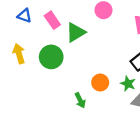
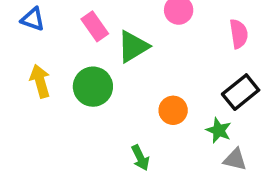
blue triangle: (24, 16) -> (33, 19), moved
orange circle: (100, 83) -> (173, 110), moved

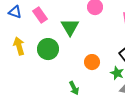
pink rectangle: (95, 26) -> (40, 15), moved
green triangle: (133, 47) -> (70, 27), turned -30

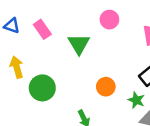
green circle: (48, 49) -> (42, 88), moved

